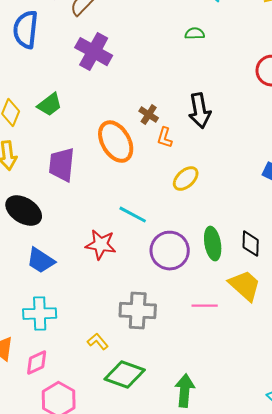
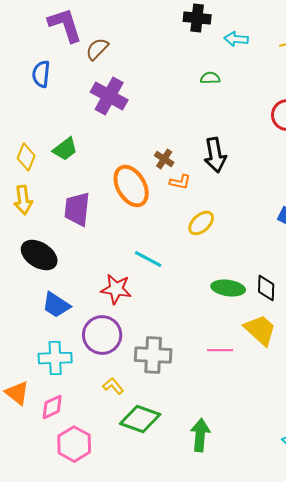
blue semicircle: (26, 30) -> (41, 74), size x0.7
orange L-shape: (165, 138) -> (180, 182), turned -95
green ellipse: (213, 244) -> (228, 288), turned -72
purple circle: (170, 251) -> (102, 335), moved

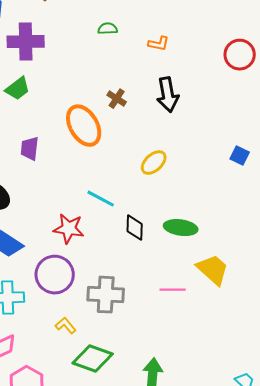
green semicircle: (210, 78) -> (108, 29), moved
purple cross: (109, 96) -> (26, 42), moved, turned -30
orange L-shape: (180, 182) -> (159, 44), moved
purple trapezoid: (77, 209) -> (30, 149), size x0.7
black diamond: (266, 288) -> (135, 228), moved

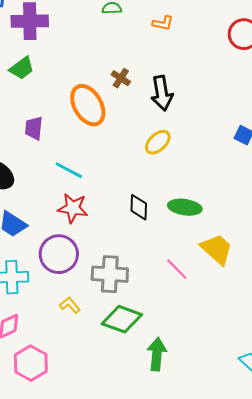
black arrow: (168, 95) -> (162, 93), moved
cyan line: (101, 199) -> (69, 170), moved
pink line: (173, 290) -> (177, 269), turned 45
green diamond: (93, 359) -> (122, 319), moved

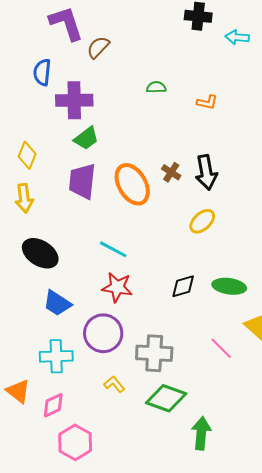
green trapezoid: (22, 68) -> (86, 138), moved
brown cross: (121, 78) -> (171, 172), moved
purple trapezoid: (34, 128) -> (82, 181), moved, size x1.5
black diamond: (139, 207) -> (183, 286), turned 72

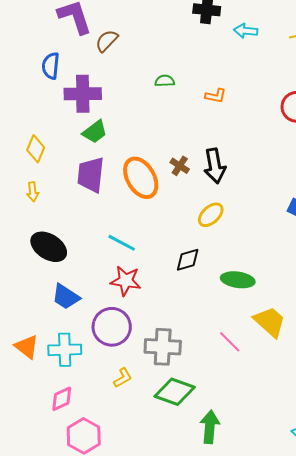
yellow arrow: (24, 198) -> (33, 192), size x0.7
black diamond: (183, 286) -> (188, 260), moved
yellow L-shape: (114, 384) -> (123, 378), turned 100
orange triangle: (18, 391) -> (27, 347), moved

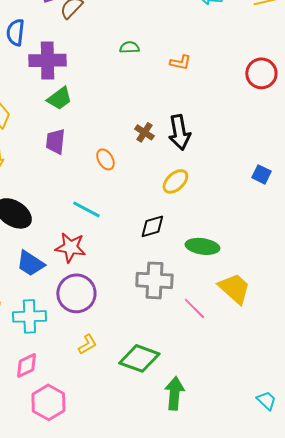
purple trapezoid: (91, 175) -> (55, 141), size x0.7
orange ellipse: (141, 178) -> (105, 159), moved, size x0.5
red star: (126, 281) -> (70, 247), moved
gray cross: (163, 347) -> (154, 280), moved

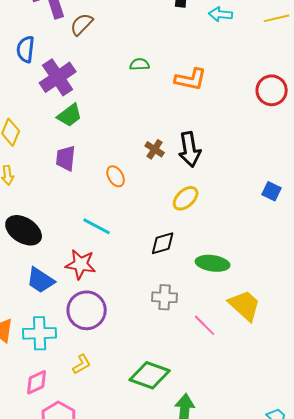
purple cross: (47, 60) -> (58, 77), turned -33
orange L-shape: (180, 62) -> (191, 79), size x1.5
gray cross: (154, 280) -> (165, 297), size x0.7
yellow L-shape: (87, 344) -> (82, 364), moved

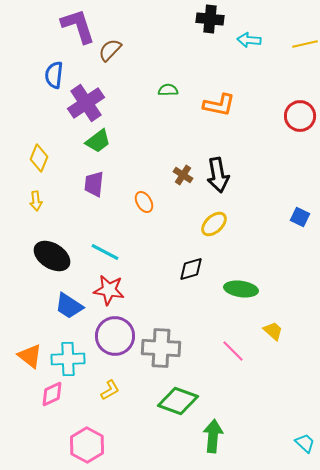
cyan line: (97, 226) -> (105, 252), moved
gray cross: (165, 297) -> (161, 348), moved, size x1.5
yellow trapezoid: (245, 305) -> (273, 331), size x0.6
pink diamond: (37, 382) -> (52, 394), moved

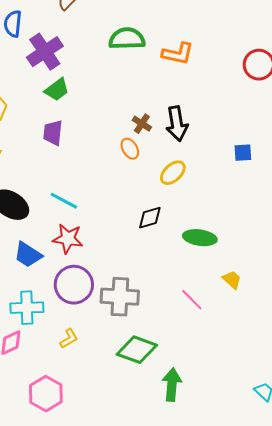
green semicircle: (168, 90) -> (127, 39), size x1.8
orange ellipse: (144, 202) -> (130, 149), moved
blue square: (300, 217) -> (243, 153), moved, turned -30

